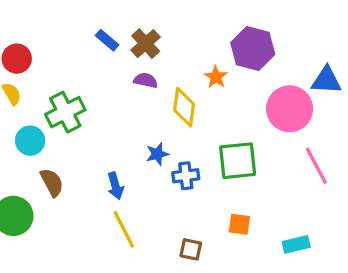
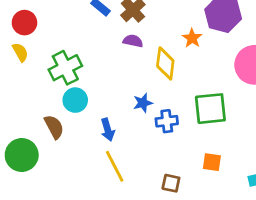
cyan circle: (30, 141) -> (75, 100), moved

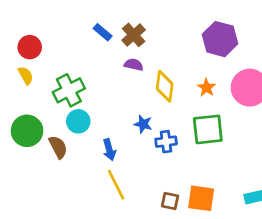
orange star: (192, 38) -> (207, 88), moved
blue star: (143, 103) -> (143, 124), turned 30
green circle: (22, 155) -> (27, 131), moved
orange square: (212, 162) -> (201, 198), moved, size x1.5

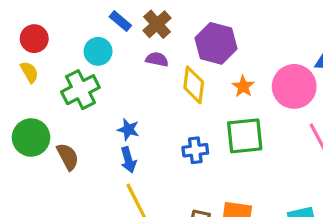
purple hexagon: (220, 39) -> (216, 43), moved
cyan circle: (78, 121) -> (98, 51), moved
blue star: (143, 124) -> (128, 130), moved

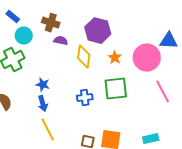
blue rectangle: (120, 21) -> (13, 17), moved
brown cross: (157, 24) -> (51, 23), moved, turned -30

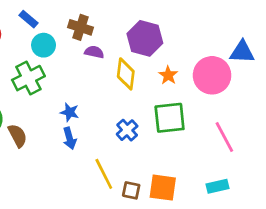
pink line: (163, 92) -> (224, 137), moved
blue cross: (85, 98) -> (127, 130), turned -35
yellow line: (48, 130) -> (104, 174), moved

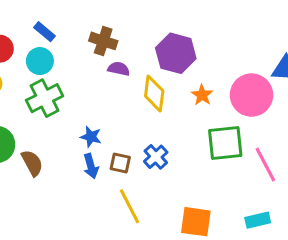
cyan circle: (44, 45) -> (40, 61), moved
green square: (170, 118) -> (225, 143), moved
brown square: (131, 190) -> (120, 163), moved

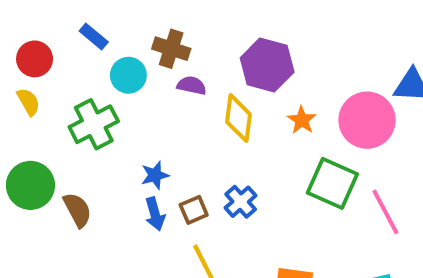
cyan circle: (40, 61) -> (128, 75), moved
blue star: (91, 137) -> (155, 175), turned -30
green square: (225, 143) -> (332, 183), turned 30
brown square: (120, 163) -> (194, 210), turned -35

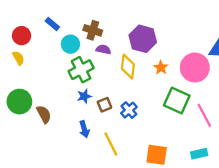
green cross: (94, 124) -> (81, 70), moved
brown square: (194, 210) -> (104, 105), moved
blue arrow: (155, 214) -> (84, 129), moved

